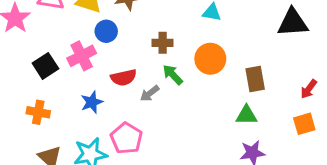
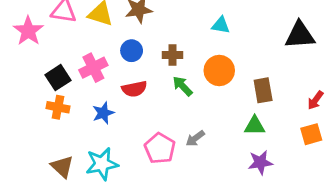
blue circle: (106, 31) -> (132, 51), moved
gray arrow: (150, 93) -> (195, 138), moved
orange cross: (38, 112) -> (58, 107), moved
pink pentagon: (126, 138) -> (160, 148), moved

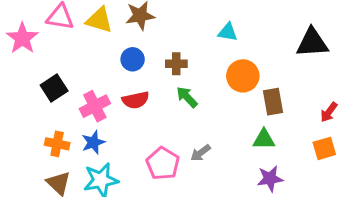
pink cross: (93, 68) -> (95, 106), moved
orange circle: (219, 70) -> (243, 76), moved
orange cross: (58, 107) -> (57, 144), moved
blue star: (103, 113) -> (93, 142), moved

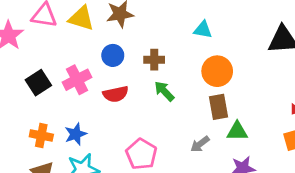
brown rectangle: (273, 102) -> (219, 107), moved
pink cross: (95, 106) -> (77, 80), moved
gray arrow: (201, 153) -> (200, 144), moved

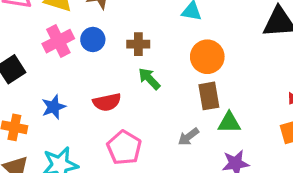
pink cross: (77, 80) -> (58, 41), moved
red semicircle: (116, 94) -> (107, 102), moved
blue star: (76, 134) -> (54, 107), moved

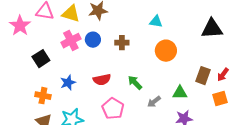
green arrow: (149, 79) -> (135, 83), moved
brown rectangle: (209, 96) -> (203, 76), moved, turned 30

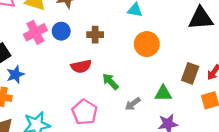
red semicircle: (102, 80) -> (81, 66), moved
blue star: (68, 83) -> (15, 75), moved

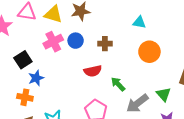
green triangle: (163, 93) -> (164, 94), turned 49
gray arrow: (133, 104) -> (137, 103), size x1.6

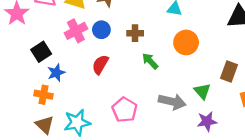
red semicircle: (93, 71) -> (100, 65), moved, turned 132
green arrow: (118, 84) -> (150, 61), moved
gray arrow: (137, 103) -> (172, 102), turned -130

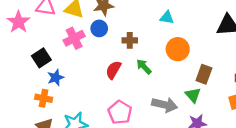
blue circle: (101, 30) -> (99, 28), moved
red semicircle: (100, 65) -> (113, 70), moved
brown rectangle: (229, 71) -> (204, 74), moved

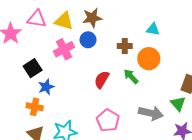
brown cross: (130, 40) -> (125, 46), moved
orange circle: (178, 49) -> (149, 59), moved

